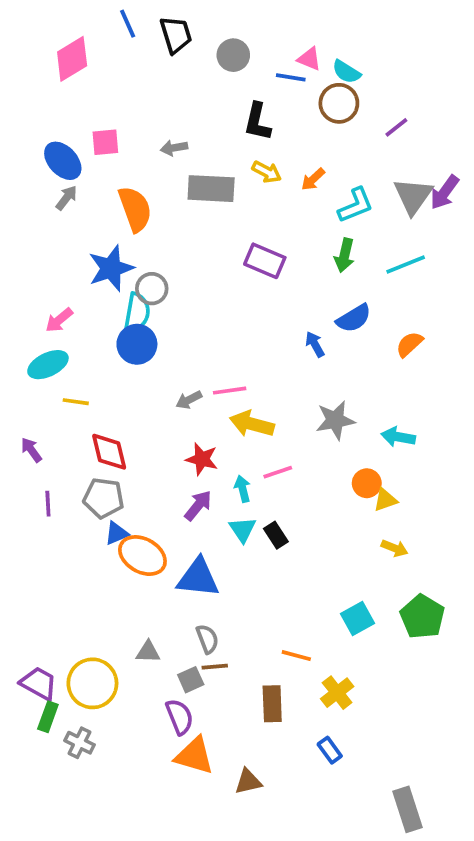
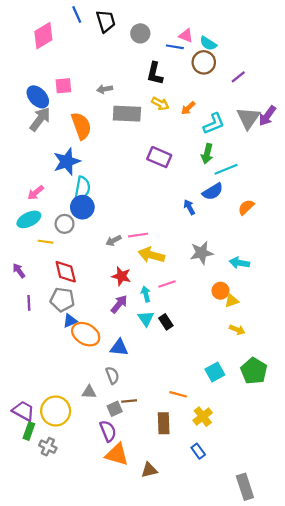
gray arrow: (66, 198) -> (40, 119), size x1.6
cyan line: (406, 265) -> (226, 169), moved
gray circle: (152, 289) -> (65, 224), moved
blue triangle: (198, 578) -> (119, 348), size x0.7
gray semicircle: (207, 639) -> (112, 375), moved

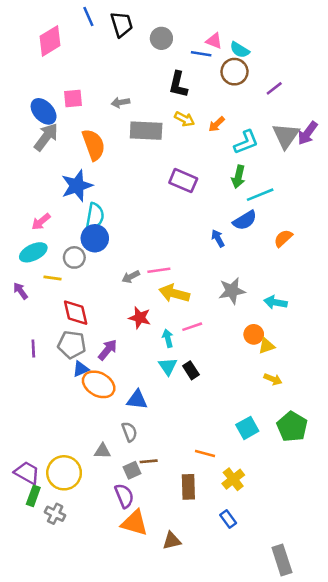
purple arrow: (19, 271) -> (20, 291), moved
purple arrow: (119, 304) -> (108, 350), moved

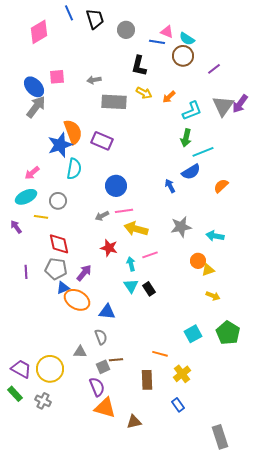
orange semicircle: (94, 145) -> (73, 132), moved
purple rectangle: (183, 181) -> (102, 141), moved
blue circle: (95, 238) -> (116, 186), moved
green rectangle: (33, 496) -> (15, 394), moved, turned -63

